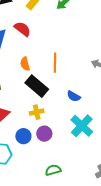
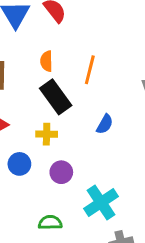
blue semicircle: (74, 96) -> (105, 124), turned -104
cyan cross: (82, 126) -> (101, 202), moved
purple circle: (44, 134) -> (61, 172), moved

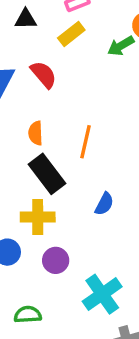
yellow cross: (47, 134) -> (38, 217), size x1.4
green semicircle: (50, 223) -> (28, 315), moved

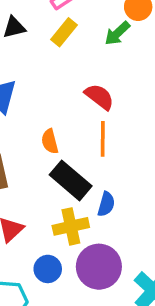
red semicircle: (44, 75) -> (99, 97), moved
blue semicircle: (104, 204) -> (106, 204), moved
purple circle: (56, 260) -> (99, 267), size x1.6

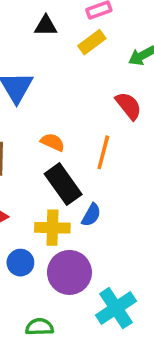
red semicircle: (99, 97) -> (128, 106), moved
orange semicircle: (50, 141) -> (53, 142), turned 115

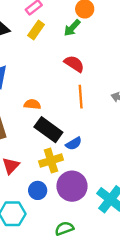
orange line: (103, 152) -> (81, 97), moved
blue semicircle: (91, 215) -> (74, 144), turned 49

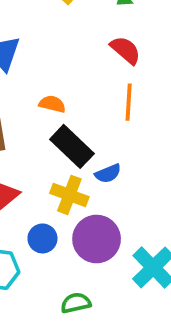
yellow cross: (51, 161) -> (69, 195), turned 30

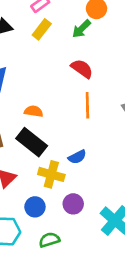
black rectangle: (72, 146) -> (32, 142), moved
purple circle: (97, 239) -> (73, 204), size x0.6
green semicircle: (76, 303) -> (49, 240), moved

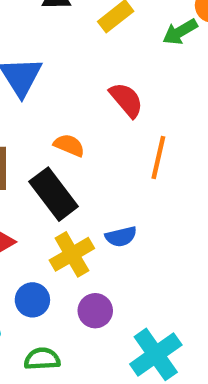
red semicircle: (82, 69) -> (126, 100), moved
yellow cross: (51, 174) -> (72, 254), turned 30

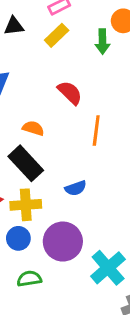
green arrow: (180, 32) -> (102, 42), turned -55
yellow cross: (72, 254) -> (26, 205), moved, turned 32
purple circle: (95, 311) -> (63, 242), size x1.6

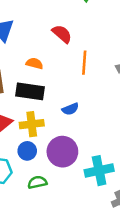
black rectangle: (26, 163) -> (30, 91), turned -36
cyan cross: (108, 268) -> (99, 171), turned 32

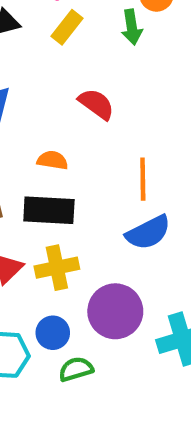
orange line: (84, 63) -> (143, 179), moved
blue semicircle: (70, 109) -> (148, 232), moved, size x1.5
blue circle: (27, 151) -> (53, 333), moved

